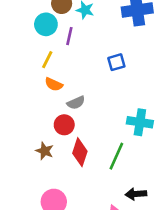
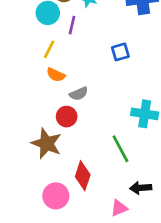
brown star: (45, 151) -> (46, 143), size x1.6
red diamond: (80, 152) -> (83, 176), moved
green line: (116, 156) -> (120, 149), turned -52

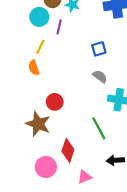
orange semicircle: (56, 75) -> (34, 68), moved, turned 48
gray semicircle: (79, 94) -> (100, 76), moved, turned -120
pink triangle: (119, 208) -> (84, 177), moved

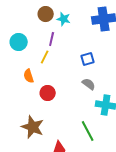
cyan circle: (39, 17) -> (19, 42), moved
yellow line: (40, 47) -> (45, 57), moved
red circle: (55, 102) -> (48, 93), moved

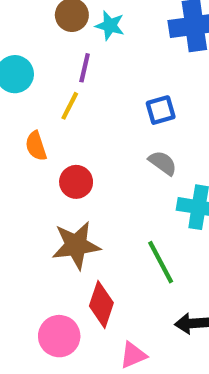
brown star: (33, 127) -> (76, 245), moved, turned -30

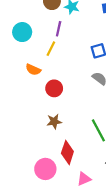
orange semicircle: (36, 146) -> (33, 70), turned -48
brown star: (76, 245) -> (54, 121), size x0.6

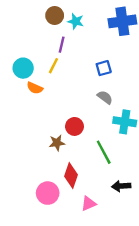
cyan circle: (22, 32) -> (23, 68), moved
red circle: (54, 88) -> (74, 126), moved

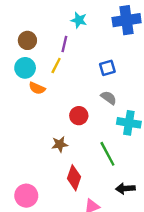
brown circle: (55, 15) -> (27, 40), moved
red circle: (74, 126) -> (79, 116), moved
pink circle: (48, 193) -> (26, 196), moved

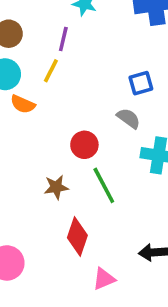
blue square: (107, 68) -> (141, 83), moved
green line: (107, 154) -> (104, 185), moved

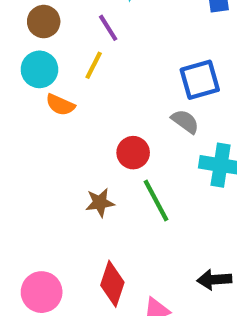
purple line: (63, 39) -> (108, 28), turned -45
blue square: (141, 83) -> (200, 80), size x1.4
red diamond: (77, 237) -> (112, 284), moved

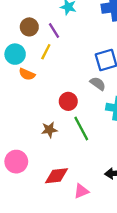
brown circle: (44, 22) -> (29, 27), moved
red diamond: (112, 284) -> (56, 176), turned 65
pink circle: (42, 292) -> (16, 162), moved

